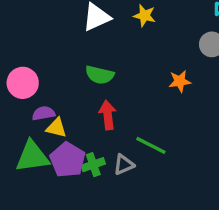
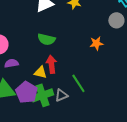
yellow triangle: (56, 128) -> (40, 72), moved
green line: (151, 145) -> (78, 83), turned 30
green cross: (93, 165) -> (42, 95), size x1.5

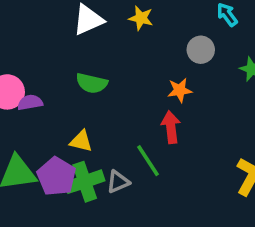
gray circle: (116, 20) -> (201, 50), moved
purple semicircle: (11, 63) -> (30, 103), moved
red arrow: (51, 64) -> (171, 127), moved

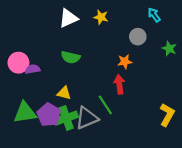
gray triangle: (118, 182) -> (87, 118), size x1.6

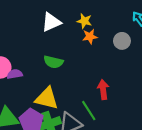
orange star: (125, 62) -> (90, 36), moved
yellow triangle: (64, 93) -> (47, 98), size x1.6

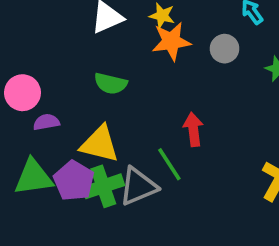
orange star: (90, 36) -> (171, 41), size x1.5
purple semicircle: (15, 74) -> (46, 122), moved

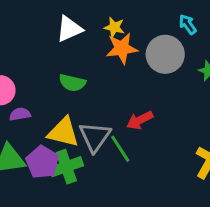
gray circle: (225, 49) -> (165, 54), size x1.6
red arrow: (193, 129) -> (140, 120), turned -110
gray triangle: (138, 186) -> (95, 137), moved, turned -32

